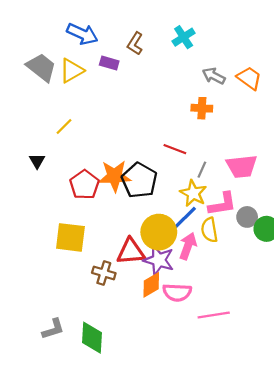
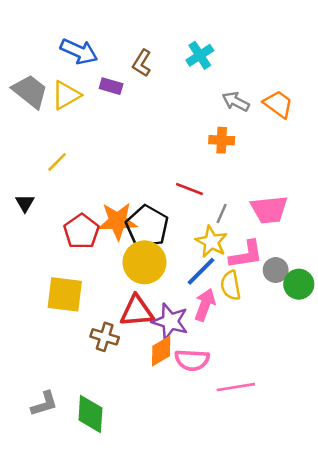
yellow circle: (159, 232) -> (144, 262), moved

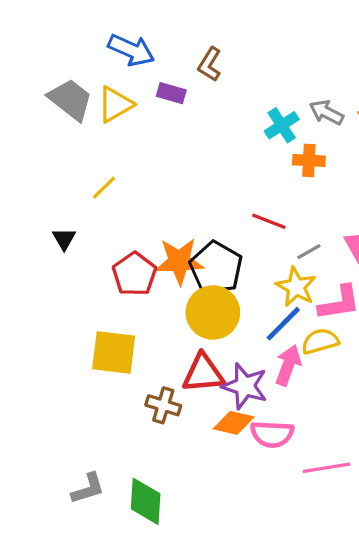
cyan cross: (200, 55) -> (282, 125), moved
gray line: (222, 213) -> (309, 252), turned 36
yellow semicircle: (231, 285) -> (320, 341), turned 84
orange diamond: (161, 351) -> (234, 423), turned 44

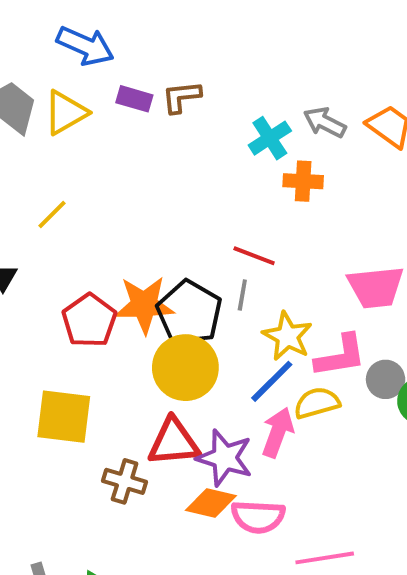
brown L-shape: (210, 64) -> (181, 97), moved, turned 52
gray line: (309, 252) -> (242, 295), moved, turned -50

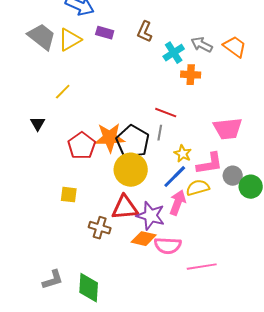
brown L-shape: (181, 97) -> (145, 32), moved, turned -60
yellow star: (287, 336) -> (183, 154), size x0.7
yellow square: (64, 417) -> (69, 195), size x0.6

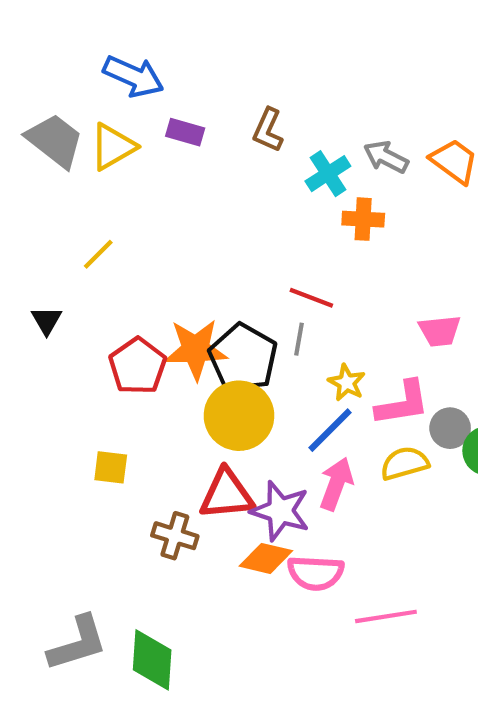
pink trapezoid: (228, 129) -> (440, 331), size x0.7
yellow semicircle: (198, 188) -> (405, 463), moved
gray L-shape: (53, 280) -> (78, 643), size x1.4

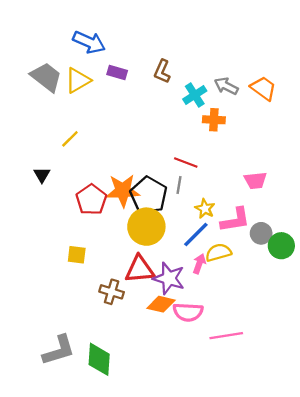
yellow semicircle: (405, 463) -> (218, 252), moved
pink arrow: (336, 484) -> (199, 264), size x0.7

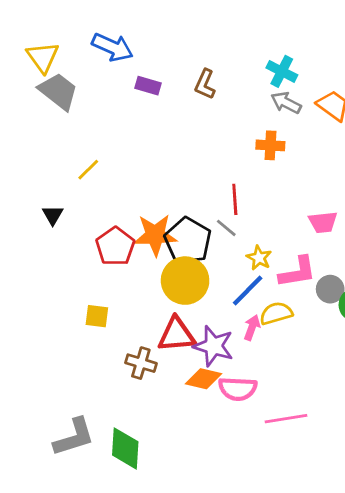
yellow triangle: (78, 80) -> (43, 57), moved, turned -36
cyan cross: (195, 95) -> (282, 71), moved, turned -30
red line: (186, 163) -> (235, 199), turned 65
gray line: (179, 185) -> (226, 228), turned -60

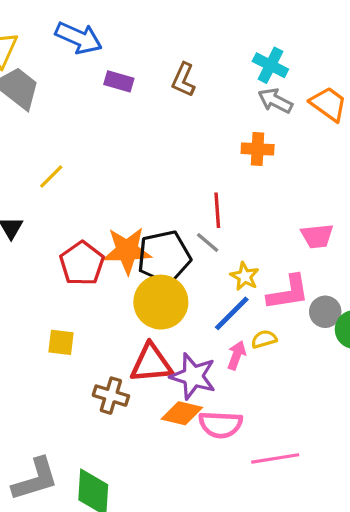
black pentagon: (188, 241) -> (164, 257), turned 30
yellow semicircle: (276, 313) -> (264, 339), size x0.7

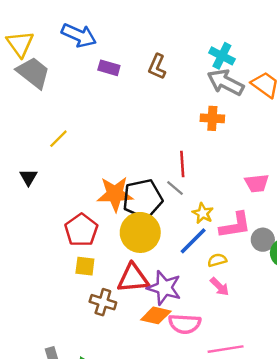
gray arrow: (275, 101) -> (226, 82), size x1.4
red pentagon: (82, 263) -> (81, 230), moved
yellow square: (61, 342) -> (85, 266), moved
pink arrow: (237, 355) -> (220, 287), moved, turned 115

